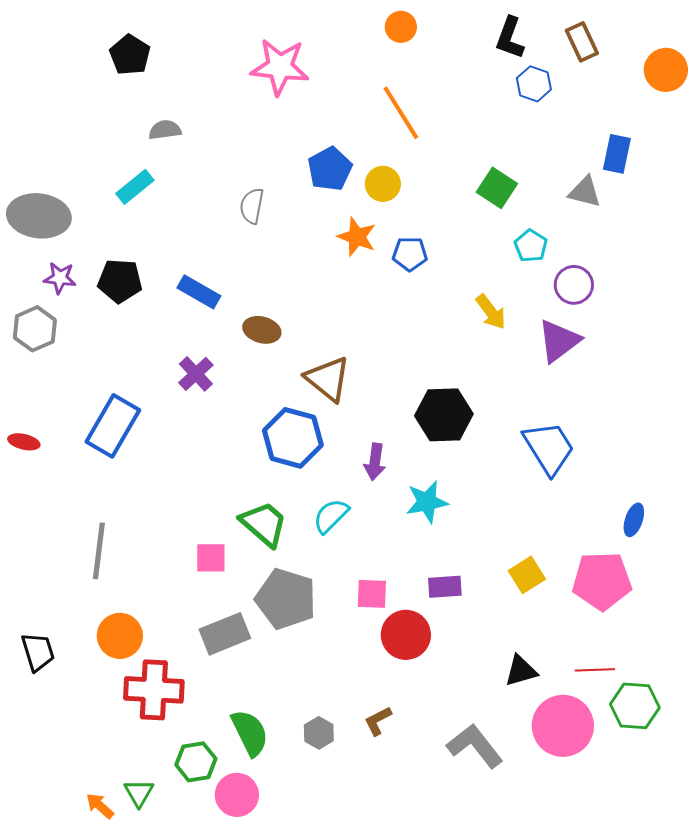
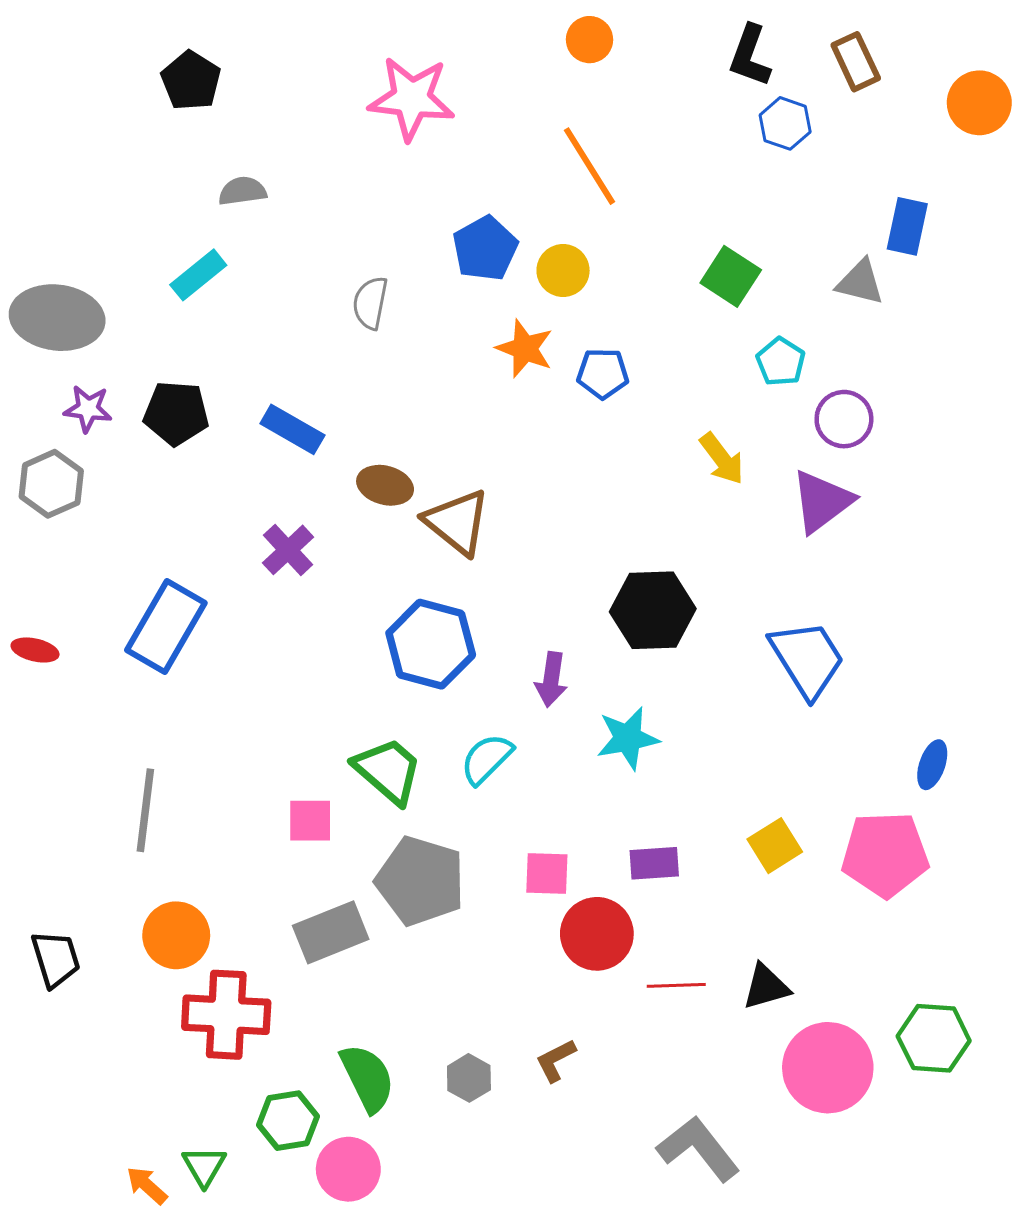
brown triangle: (328, 379) -> (457, 522), moved
red line: (595, 670) -> (676, 985), moved
gray L-shape: (475, 746) -> (698, 1149), moved

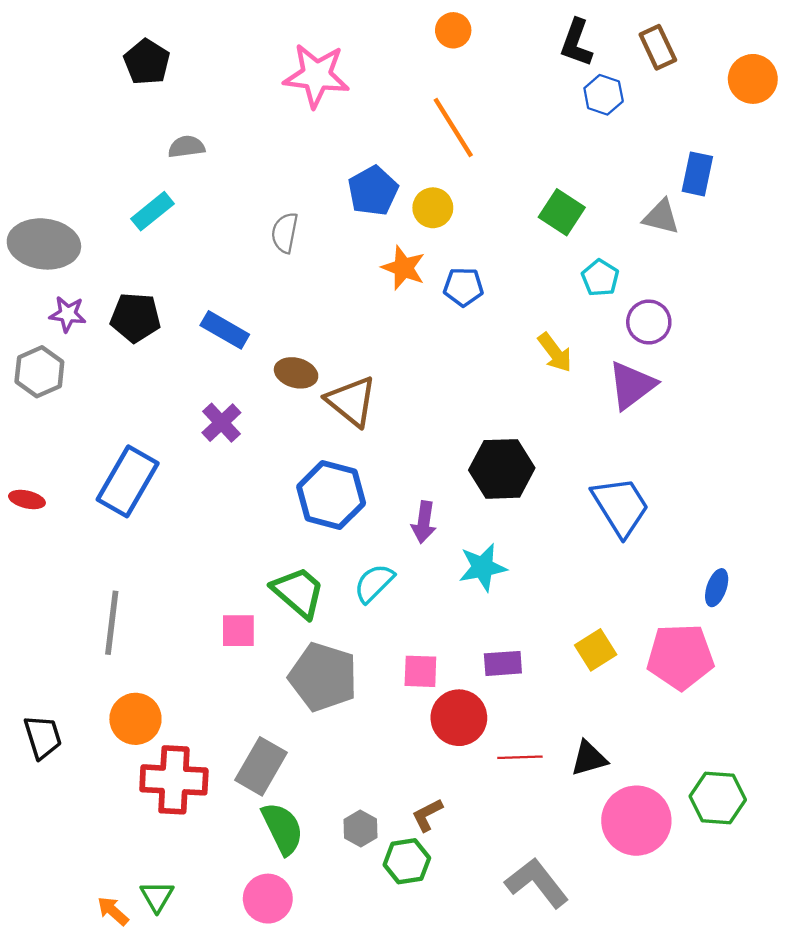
gray rectangle: (331, 932) -> (261, 766), moved, turned -38
green hexagon: (288, 1121) -> (407, 861), moved

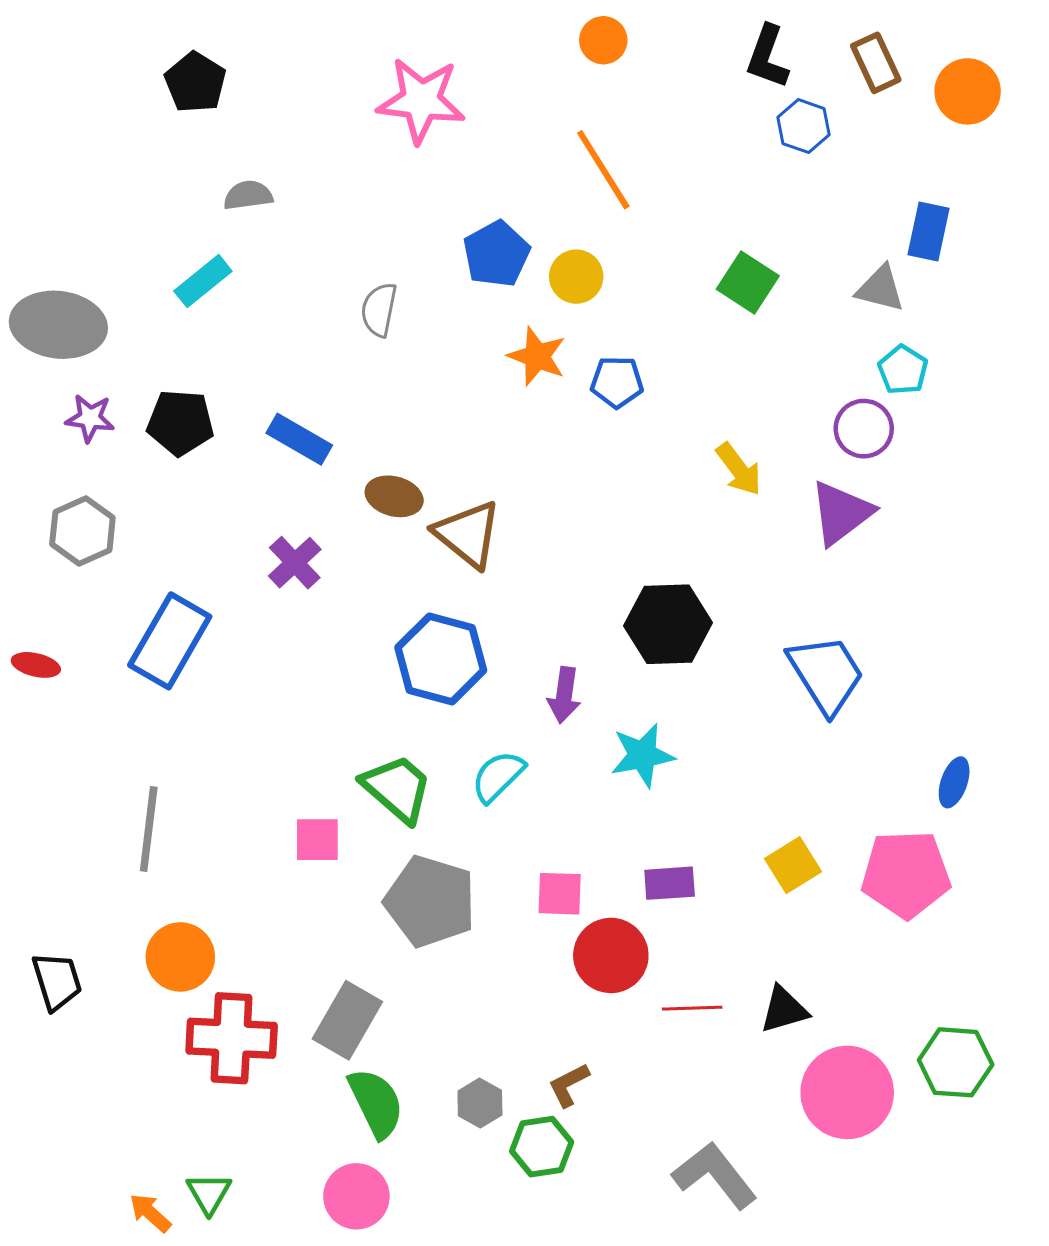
orange circle: (753, 79) -> (968, 91), moved
cyan pentagon: (600, 278) -> (903, 370), moved
gray hexagon: (39, 372) -> (82, 531), moved

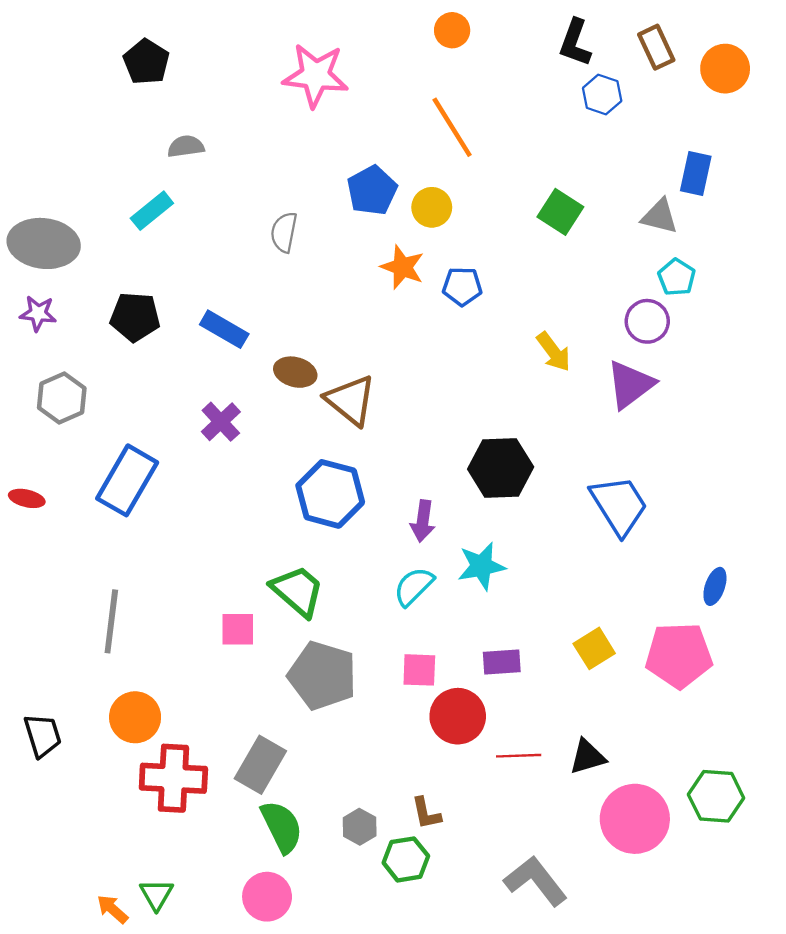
purple star: (90, 418) -> (38, 313), moved
cyan semicircle: (498, 776) -> (414, 586), moved
brown L-shape: (569, 1085) -> (426, 813), turned -75

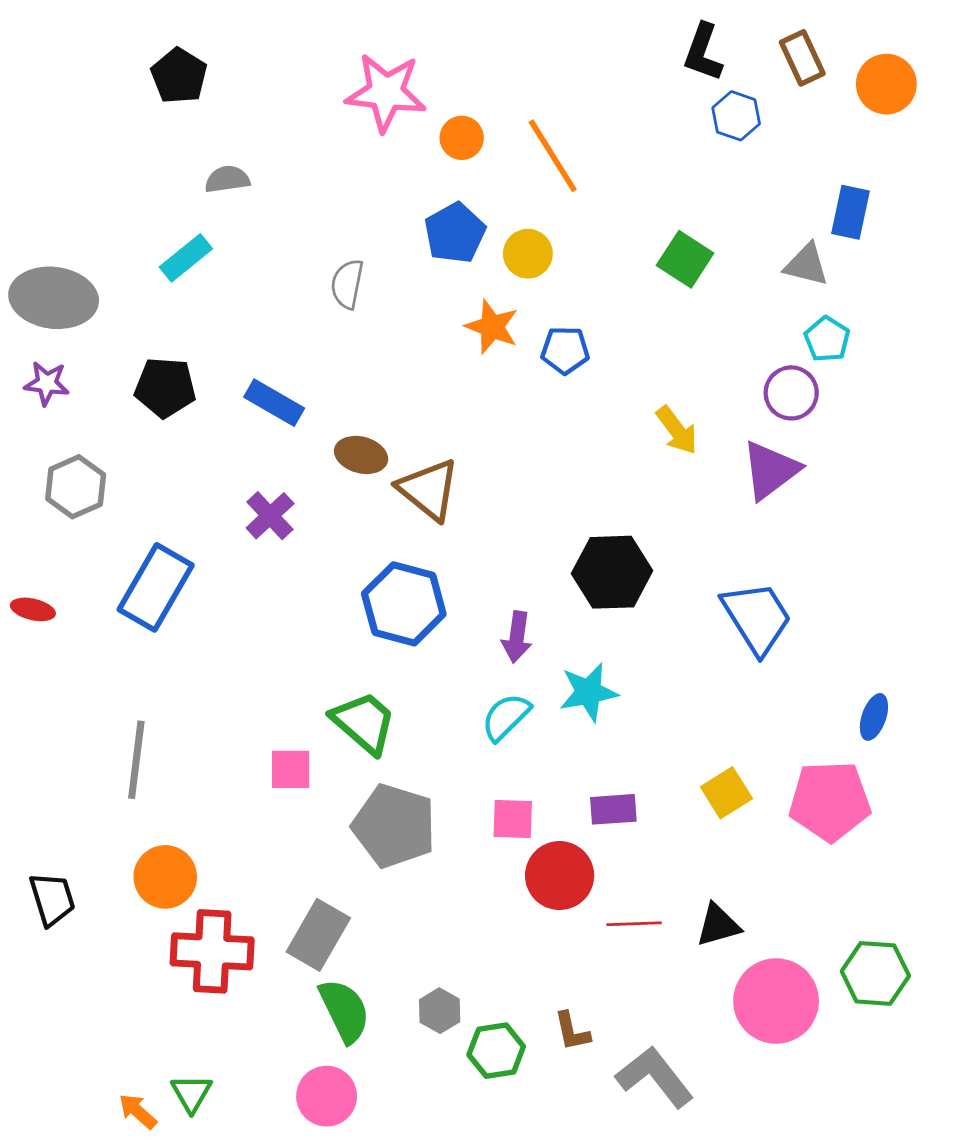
orange circle: (452, 30) -> (462, 138), moved
brown L-shape: (426, 813) -> (572, 1031), moved

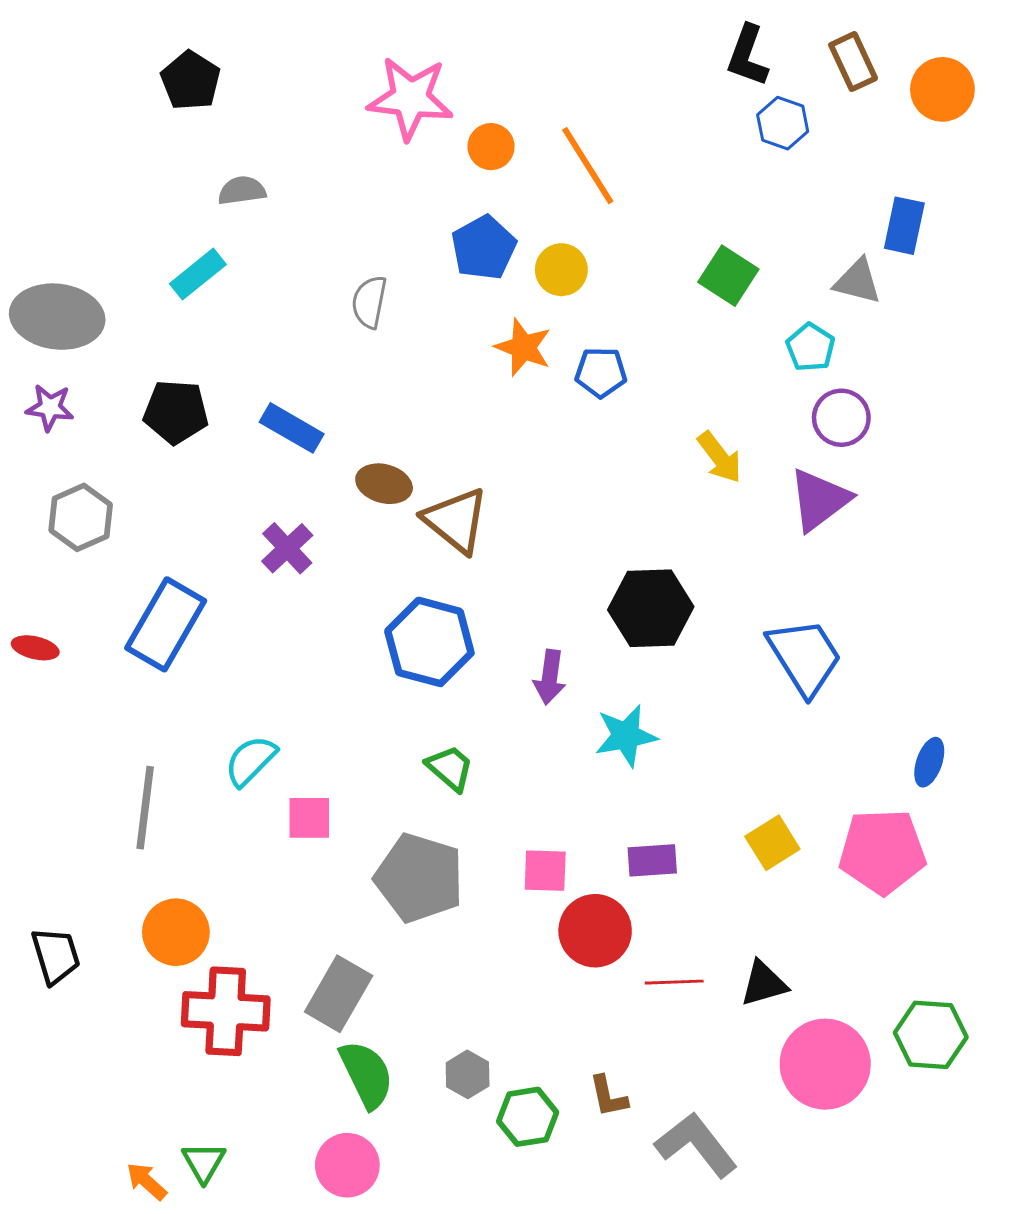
cyan pentagon: (827, 339) -> (811, 347), moved
cyan semicircle: (506, 717) -> (251, 761), moved
green trapezoid: (364, 722) -> (450, 768), moved, size x0.7

